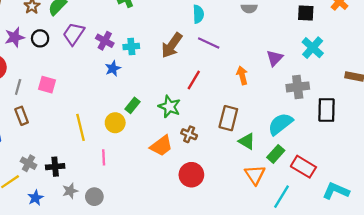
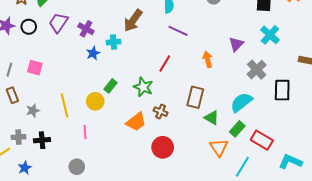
brown arrow: (172, 45) -> (133, 21), moved
cyan cross: (131, 46) -> (114, 42), moved
gray cross: (298, 87) -> (257, 70), turned -36
gray cross: (29, 163) -> (19, 137), turned -32
gray star: (70, 191) -> (33, 111), moved

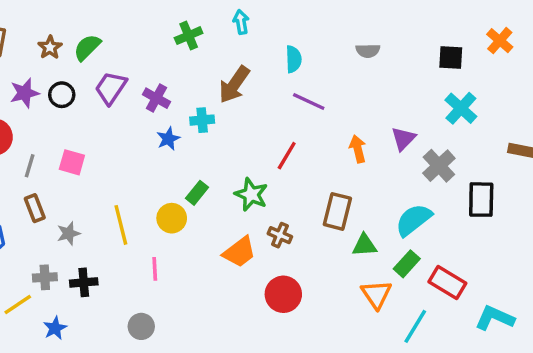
purple triangle: (236, 44) -> (403, 139), moved
green triangle: (212, 118) -> (364, 245), turned -35

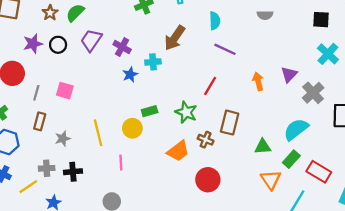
green rectangle: (197, 193) -> (150, 111), turned 35
brown rectangle: (35, 208) -> (40, 121), turned 36
brown rectangle: (337, 211) -> (230, 123), moved

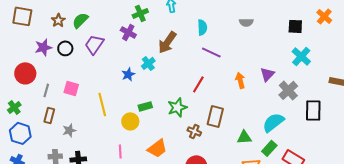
purple cross: (122, 47) -> (128, 32), moved
cyan cross: (153, 62) -> (148, 63), turned -32
green star: (186, 112) -> (177, 107), turned 30
yellow line: (98, 133) -> (102, 104), moved
orange trapezoid: (178, 151) -> (157, 148), moved

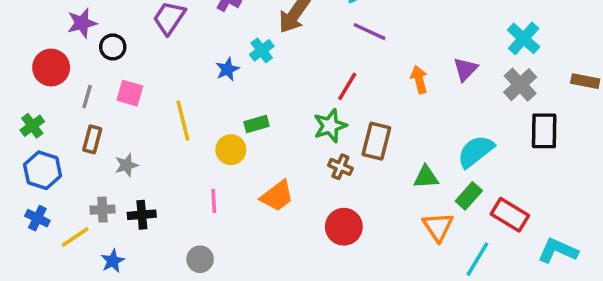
black circle: (65, 48) -> (113, 47), moved
gray cross: (288, 90) -> (520, 85), moved
green star: (177, 107) -> (330, 126), moved

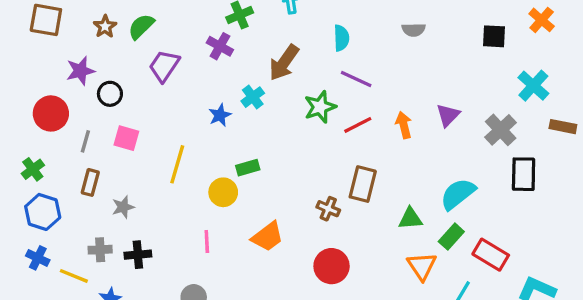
cyan cross: (524, 38) -> (533, 86), moved
red line: (347, 86) -> (358, 125), moved, turned 32
yellow line: (183, 121) -> (177, 164), turned 30
green star: (330, 126) -> (320, 107), moved
yellow line: (75, 237) -> (74, 276), turned 56

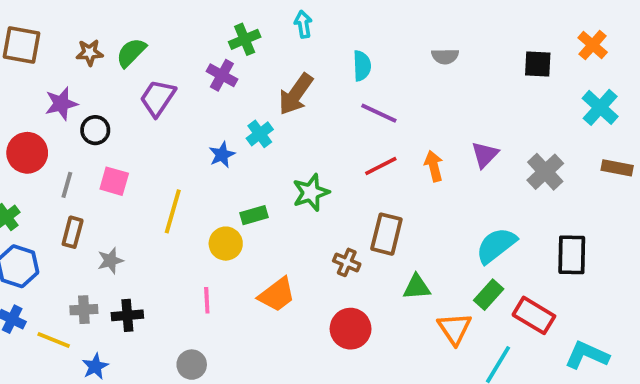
brown star: (105, 27) -> (90, 53), turned 30
cyan cross: (533, 86) -> (600, 107), moved
green star: (320, 107) -> (311, 192), moved
black rectangle: (524, 174) -> (572, 255), moved
green triangle: (410, 219) -> (417, 287), moved

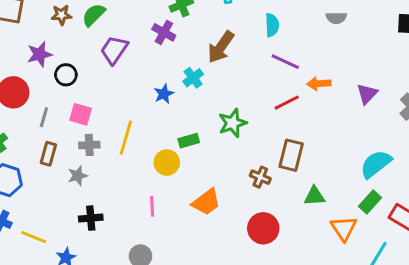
orange arrow: (434, 166) -> (319, 84), moved, turned -80
gray cross: (84, 310) -> (89, 145), moved

